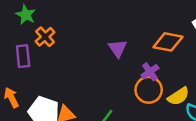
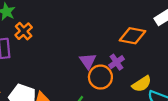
purple triangle: (118, 48) -> (88, 61), moved
orange circle: (149, 90) -> (100, 77), moved

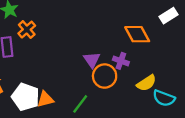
orange diamond: (133, 36) -> (137, 34), turned 50
purple cross: (116, 62) -> (121, 61), turned -35

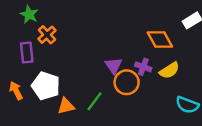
yellow semicircle: (146, 83) -> (169, 70), moved
white pentagon: (26, 97) -> (46, 86), moved
green line: (80, 104) -> (94, 101), moved

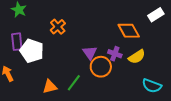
orange cross: (47, 35) -> (58, 27), moved
white pentagon: (46, 86) -> (32, 51), moved

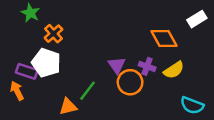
orange cross: (58, 27) -> (53, 34), moved
purple rectangle: (17, 42) -> (27, 71), moved, turned -66
green line: (74, 83) -> (88, 91), moved

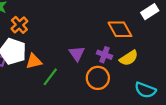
orange circle: (130, 82) -> (98, 78), moved
orange triangle: (68, 107) -> (34, 61), moved

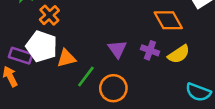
orange circle: (98, 78) -> (113, 88), moved

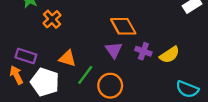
orange diamond: (168, 20) -> (123, 26), moved
white pentagon: (42, 46) -> (45, 82), moved
orange triangle: (66, 58) -> (67, 58), turned 30

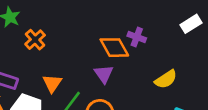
purple cross: (143, 51) -> (137, 37), moved
orange triangle: (67, 58) -> (52, 83), turned 48

